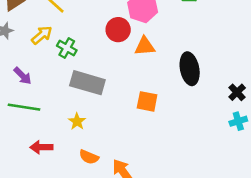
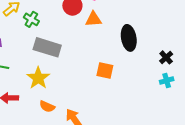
orange square: (147, 101) -> (105, 71), moved
yellow star: (77, 121) -> (38, 78), size x1.6

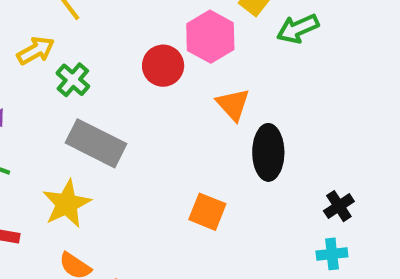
orange triangle: (93, 19) -> (233, 104), moved, turned 42

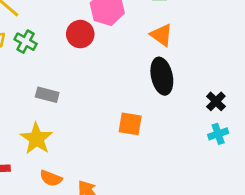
green cross: (73, 80) -> (26, 42), moved
orange triangle: (233, 104) -> (161, 35), moved
gray rectangle: (96, 143) -> (47, 95), size x0.6

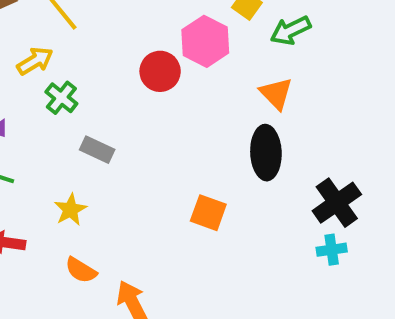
green cross: (26, 42) -> (61, 98), moved
black cross: (216, 101) -> (337, 203), size x1.6
yellow star: (36, 139) -> (70, 210), size x0.7

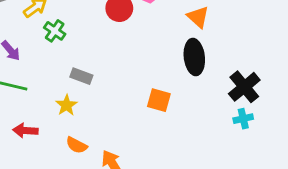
gray rectangle: (97, 150) -> (81, 76), moved

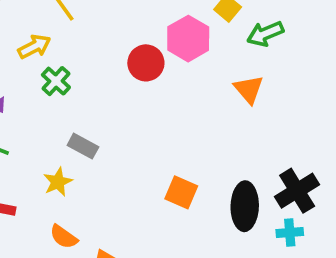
black ellipse: (194, 57) -> (245, 206), moved

